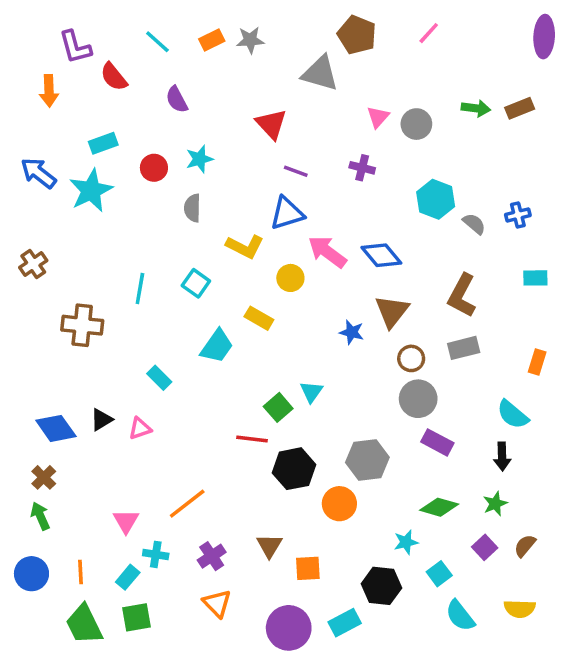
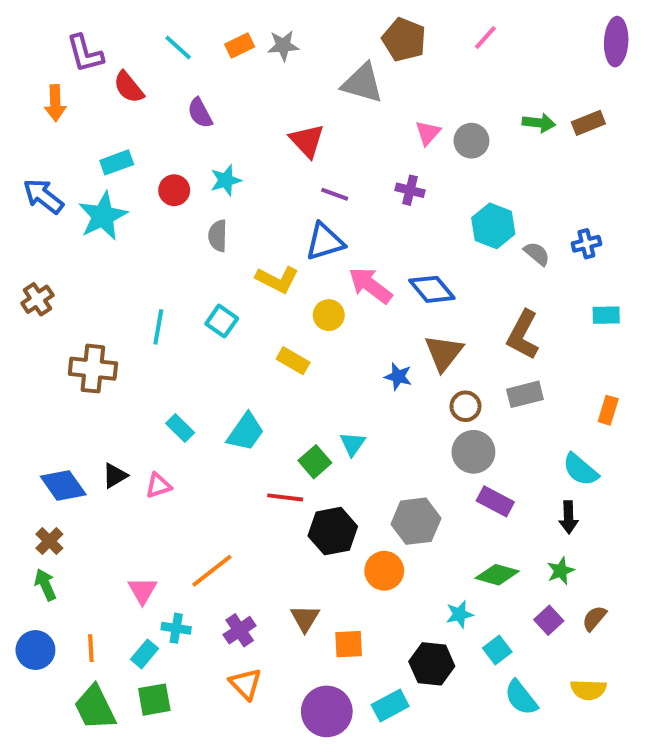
cyan trapezoid: (217, 346) -> (246, 432), moved

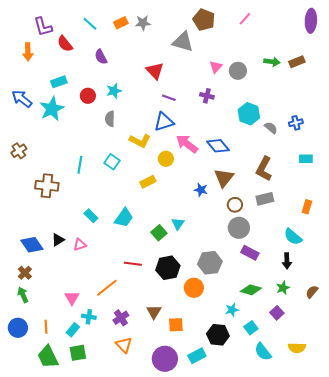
yellow rectangle: (293, 361) -> (148, 182), turned -56
red line: (285, 497) -> (133, 264), moved
brown semicircle: (594, 618) -> (312, 292), moved

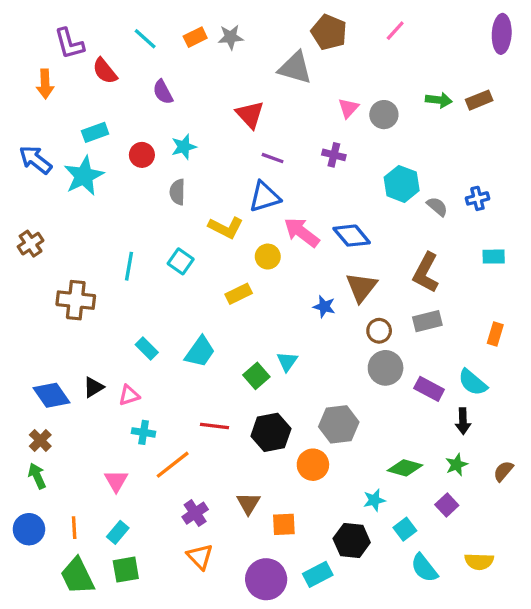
purple rectangle: (250, 253) -> (429, 389), moved
cyan cross: (89, 317) -> (144, 432), moved

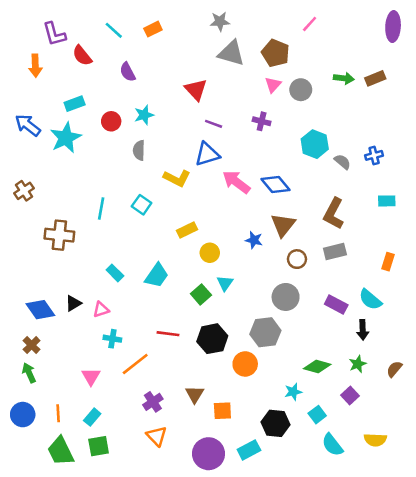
brown pentagon: (329, 32) -> (275, 53), moved
gray star: (231, 37) -> (220, 21), moved
yellow circle: (268, 257) -> (210, 253), moved
gray circle: (386, 368) -> (286, 297), moved

